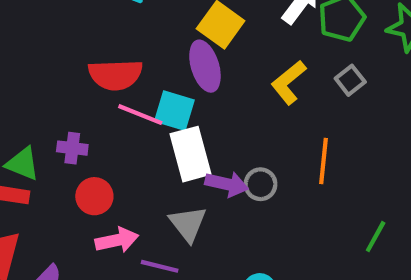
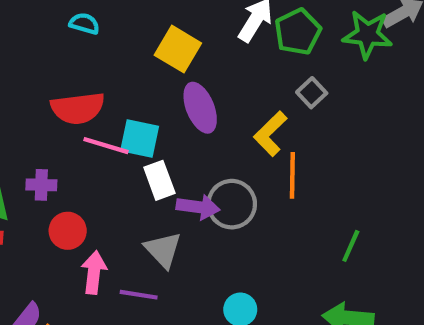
purple ellipse: (205, 66) -> (200, 108), moved
yellow L-shape: (289, 82) -> (270, 134), moved
white rectangle: (191, 154) -> (159, 180), size x0.7
gray circle: (260, 184) -> (232, 204), size x1.5
pink arrow: (117, 240) -> (94, 272), turned -66

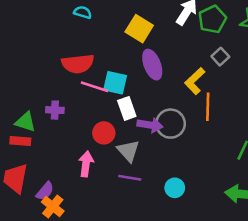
red circle: (68, 231) -> (104, 133), moved
purple line: (139, 295) -> (130, 178), moved

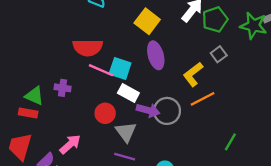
orange line: (208, 107) -> (203, 99), turned 55
white rectangle: (127, 108) -> (128, 93), turned -48
pink arrow: (86, 164) -> (70, 144), moved, turned 35

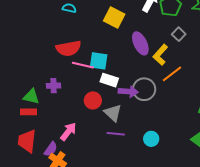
purple ellipse: (156, 55) -> (140, 43), moved

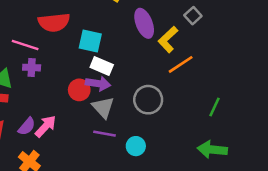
pink line: (83, 65) -> (25, 45), moved
gray circle: (144, 89) -> (148, 100), moved
purple arrow: (128, 92) -> (98, 84), moved
cyan circle: (151, 139) -> (136, 146), moved
purple semicircle: (51, 149) -> (27, 126), moved

